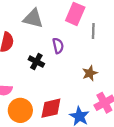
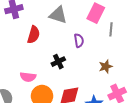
black cross: (36, 62) -> (58, 62), moved, turned 32

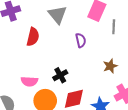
gray triangle: (58, 15) -> (57, 15), turned 36
black cross: (58, 62) -> (60, 75), moved

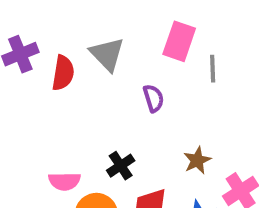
red semicircle: (33, 37) -> (63, 73), moved
brown star: (110, 66) -> (197, 160), moved

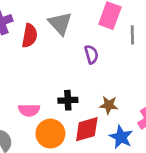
brown star: (197, 160) -> (109, 105), moved, turned 30
black cross: (121, 166) -> (68, 100), turned 30

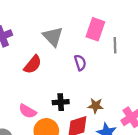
red semicircle: (30, 36) -> (33, 65), moved, turned 30
pink semicircle: (29, 110) -> (28, 111), turned 30

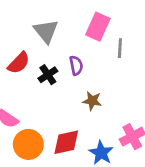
black cross: (61, 102) -> (48, 75), moved, turned -35
brown star: (96, 106) -> (92, 101), moved

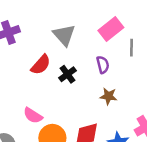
pink rectangle: (98, 27) -> (111, 29), turned 30
purple semicircle: (76, 65) -> (103, 65), moved

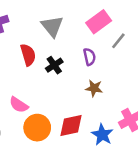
gray line: (132, 48) -> (118, 41), turned 36
red semicircle: (41, 65) -> (28, 55), turned -60

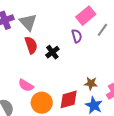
gray triangle: (52, 26) -> (28, 22), moved
purple semicircle: (89, 57) -> (77, 36), moved
brown star: (94, 88) -> (91, 83), moved

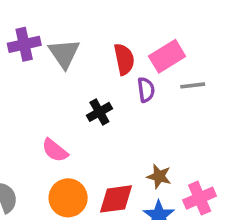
gray line: (102, 30) -> (193, 85), turned 40
red semicircle: (31, 45) -> (124, 59), moved
pink semicircle: (26, 85) -> (55, 150), moved

